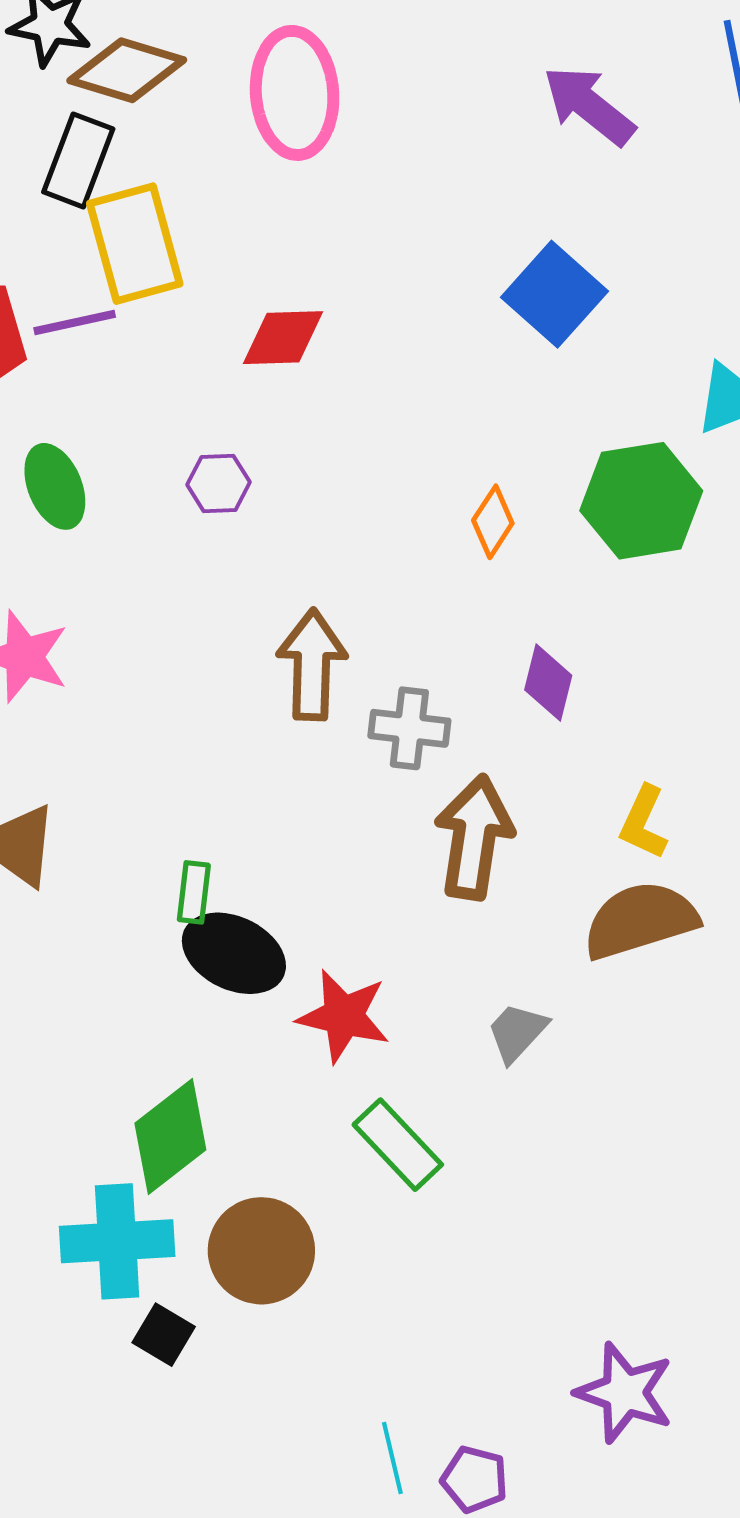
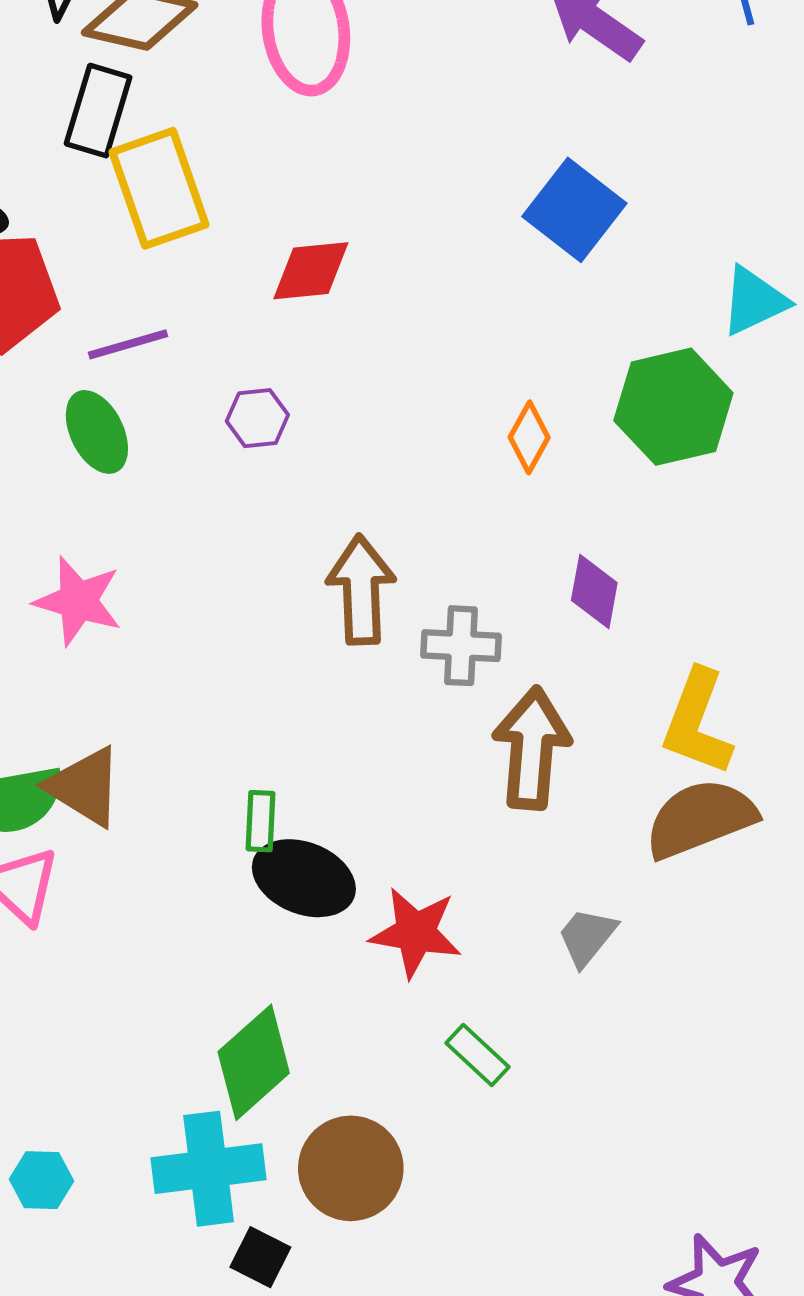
purple line: (75, 322) -> (128, 344), moved
yellow L-shape: (644, 822) -> (697, 722), size x1.5
green rectangle: (398, 1145) -> (478, 1055), size x0.7

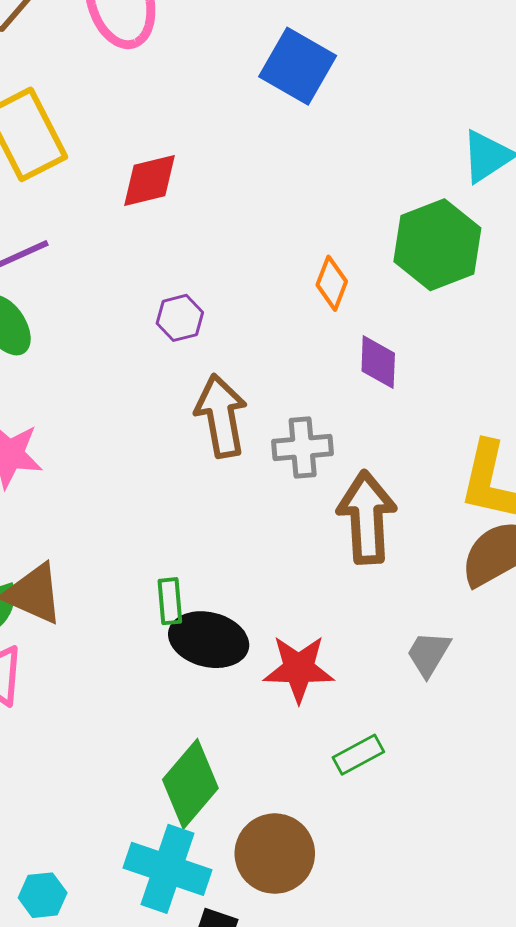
blue square: (574, 210) -> (298, 66), moved
purple hexagon: (257, 418) -> (180, 318), moved
purple diamond: (594, 592) -> (378, 362), moved
green rectangle: (478, 1055) -> (358, 755), turned -63
cyan cross: (209, 1169) -> (167, 869), turned 34

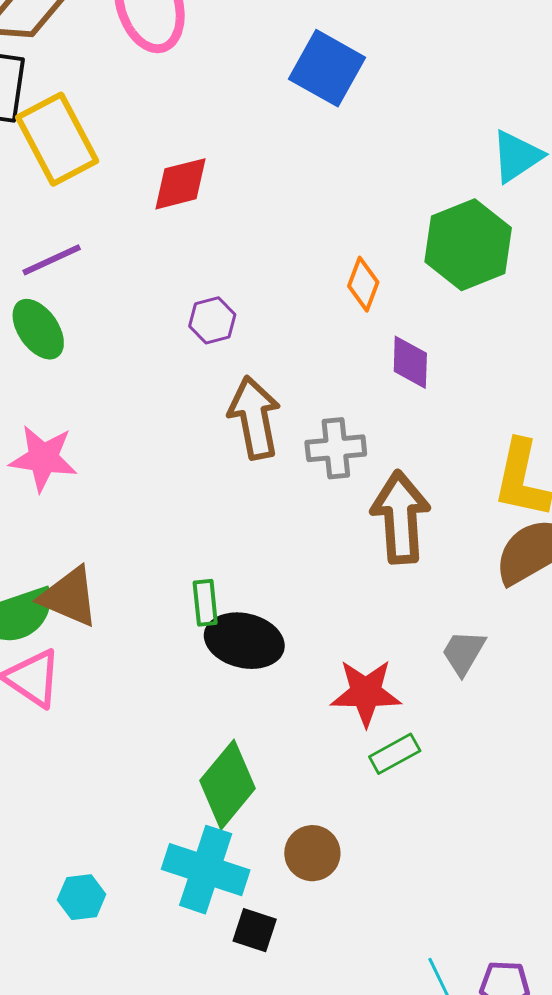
red star: (299, 669) -> (366, 693), moved
brown circle: (275, 854) -> (312, 853), size x0.7

